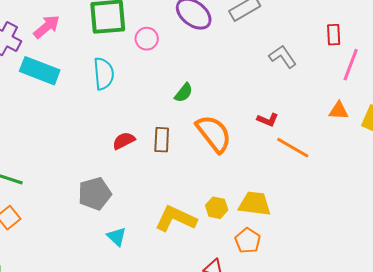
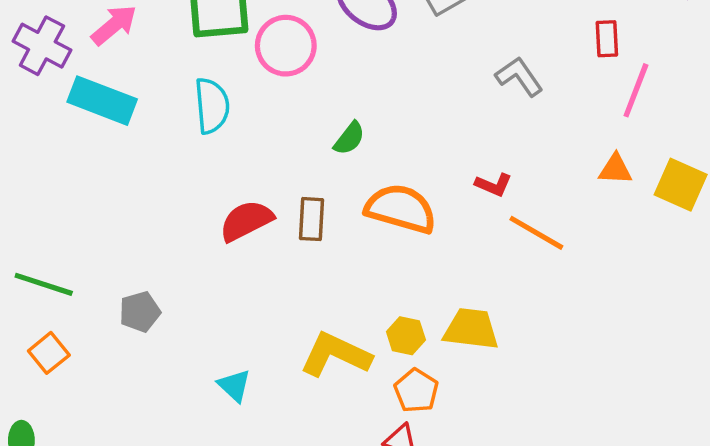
pink circle: (147, 39) -> (286, 46), size x1.5
orange semicircle: (214, 134) -> (401, 209), turned -36
red semicircle: (124, 141) -> (246, 221), size x1.4
gray pentagon: (95, 194) -> (140, 312), moved, size x0.7
orange pentagon: (248, 241) -> (416, 391), moved

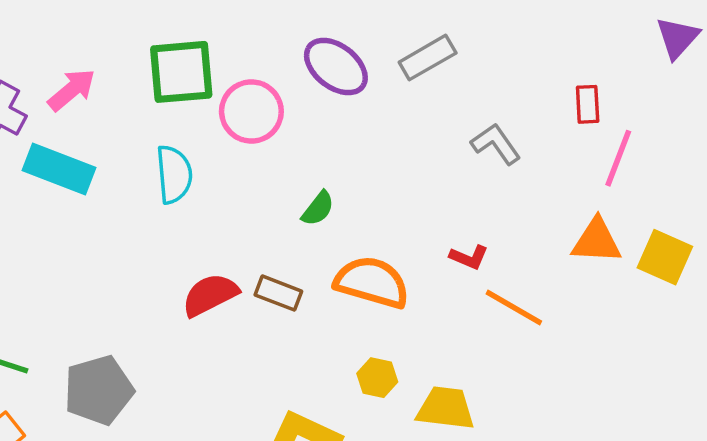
orange triangle: (615, 169) -> (597, 241), size x1.4
brown rectangle: (312, 219) -> (278, 293), turned -72
gray pentagon: (140, 312) -> (99, 390), size x1.6
yellow hexagon: (406, 336) -> (377, 378), moved

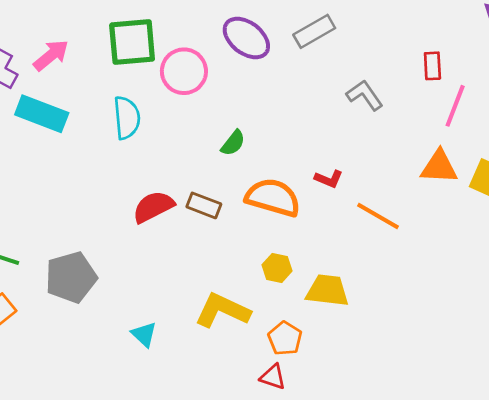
red L-shape: (469, 257) -> (329, 179), moved

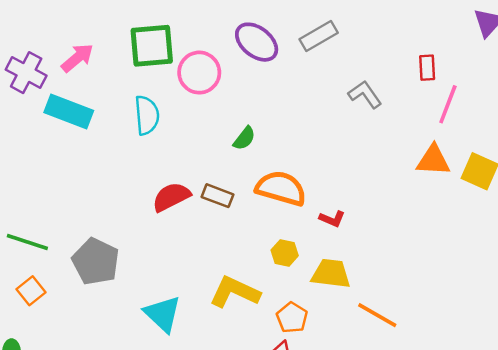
red L-shape: (329, 179) -> (332, 219), moved
orange line: (378, 216) -> (377, 315), moved
gray pentagon: (71, 277) -> (96, 261), turned -30
cyan triangle: (144, 334) -> (163, 314), size x1.6

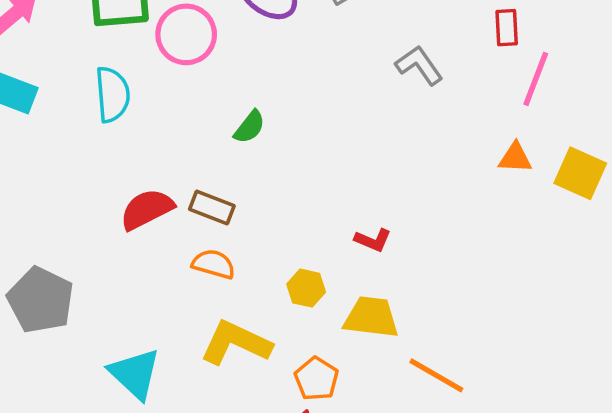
orange triangle: (433, 160) -> (515, 158), size x0.7
orange semicircle: (281, 188) -> (214, 264), moved, size x0.6

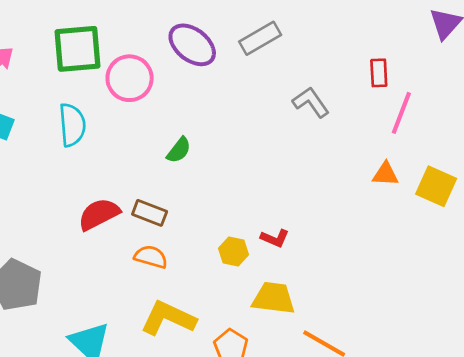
yellow hexagon: (306, 288) -> (234, 251), moved

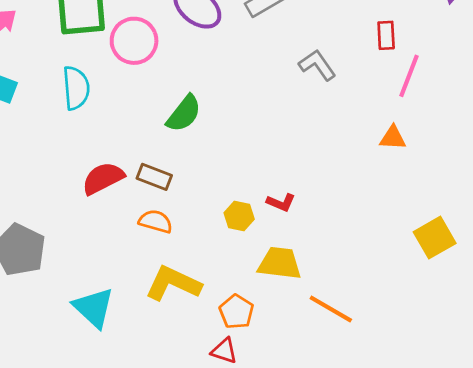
green semicircle: (179, 150) -> (184, 114), size x1.4
yellow square: (436, 186) -> (435, 238), moved, turned 36

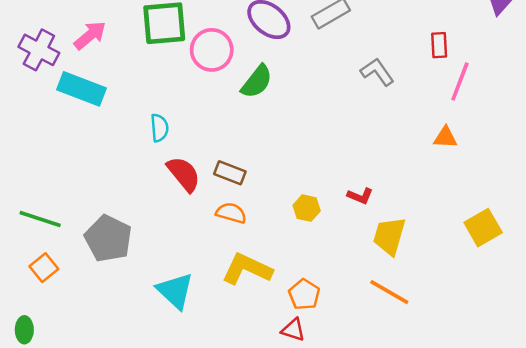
cyan semicircle: (76, 88) -> (159, 128), moved, size x0.7
green semicircle: (184, 114) -> (257, 82), moved
red semicircle: (103, 178) -> (184, 174), turned 78
red L-shape: (281, 203) -> (360, 196), moved
yellow trapezoid: (280, 263) -> (389, 236), moved, turned -81

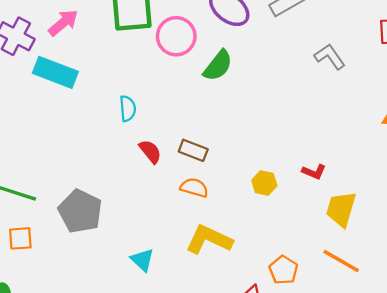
red semicircle: (184, 174) -> (150, 151), size x0.7
orange square: (44, 268) -> (20, 238), turned 35
cyan triangle: (175, 291) -> (142, 260), size x0.7
orange pentagon: (304, 294) -> (283, 270), moved

